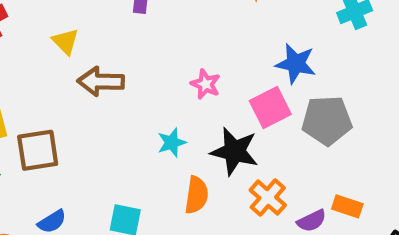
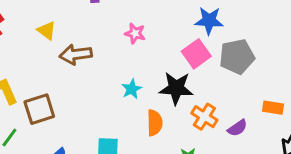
pink star: (206, 84) -> (135, 33), moved
orange rectangle: (347, 206) -> (273, 108), moved

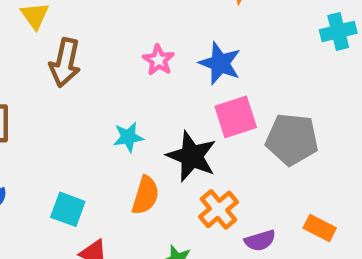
blue star: (209, 21) -> (220, 63), moved
brown arrow: (76, 54) -> (65, 63), turned -88

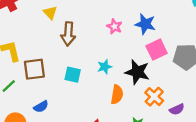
cyan square: (68, 209) -> (73, 75), moved

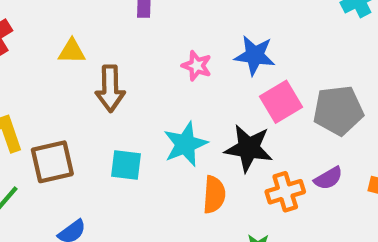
yellow triangle: (50, 13) -> (72, 51), turned -40
cyan star: (105, 67) -> (185, 144), size x1.5
orange cross: (154, 97) -> (285, 192), turned 36
purple semicircle: (177, 109) -> (328, 178), moved

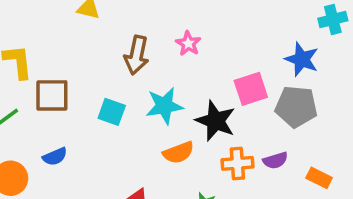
blue star: (255, 55) -> (302, 59), moved
brown arrow: (110, 89) -> (137, 55), moved
orange semicircle: (214, 195) -> (179, 153), turned 52

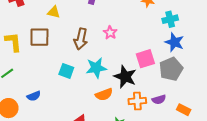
cyan cross: (333, 20) -> (170, 19), moved
brown square: (52, 95) -> (39, 37), moved
gray pentagon: (296, 107) -> (171, 69), turned -30

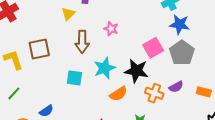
yellow triangle: (54, 12) -> (68, 14), moved, turned -48
orange cross: (137, 101) -> (154, 93), turned 36

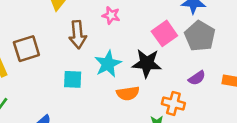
orange cross: (154, 93) -> (173, 103), moved
orange semicircle: (118, 94) -> (128, 93), turned 30

